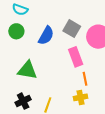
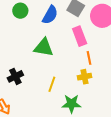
green triangle: (27, 70) -> (44, 47), moved
black cross: (23, 101) -> (15, 76), moved

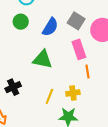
yellow cross: (85, 77) -> (73, 93), moved

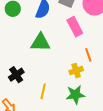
orange line: (87, 72) -> (88, 55), moved
yellow line: (49, 96) -> (43, 91), moved

